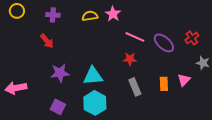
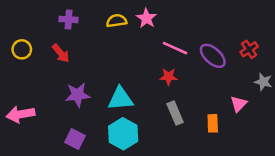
yellow circle: (17, 11) -> (22, 49), moved
orange rectangle: (164, 84) -> (213, 123), moved

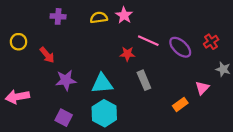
red arrow: (61, 53) -> (47, 55), moved
red star: (169, 77) -> (127, 54), moved
gray rectangle: (175, 113) -> (144, 80), moved
orange rectangle: (213, 123) -> (180, 104), turned 56

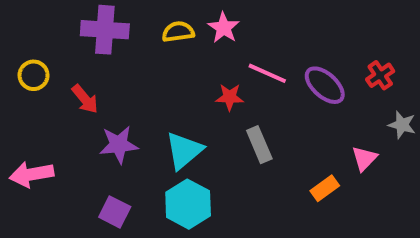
purple cross: (58, 16) -> (105, 30), size x1.6
cyan triangle: (102, 84) -> (184, 151), turned -35

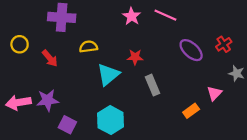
yellow semicircle: (178, 32) -> (88, 47), moved
pink line: (267, 73) -> (165, 15), moved
purple star: (119, 145) -> (48, 100), moved
cyan triangle: (184, 151) -> (108, 75), moved

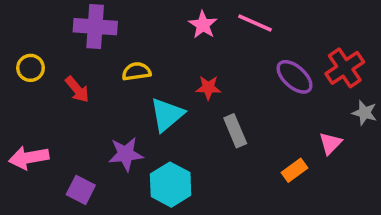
red cross: (224, 44) -> (345, 68), size x1.5
purple star: (48, 100) -> (126, 154), moved
purple square: (67, 125) -> (81, 190), moved

